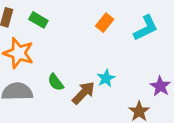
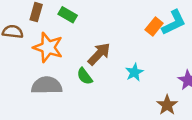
orange rectangle: (105, 23) -> (154, 26), moved
brown arrow: (83, 93) -> (99, 54), moved

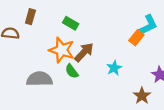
green rectangle: (68, 15) -> (71, 23), moved
orange rectangle: (154, 26) -> (136, 38), moved
orange star: (48, 47) -> (62, 50), moved

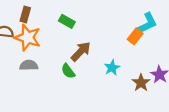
orange star: (62, 50) -> (28, 38), moved
gray semicircle: (39, 79) -> (29, 65), moved, size x0.7
brown star: (142, 96) -> (141, 83), moved

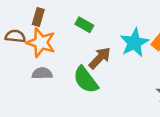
cyan star: (112, 68) -> (134, 43), moved, size x1.6
green semicircle: (68, 71) -> (86, 80), size x1.6

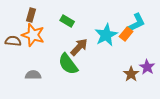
brown semicircle: (15, 36) -> (13, 41), moved
gray semicircle: (42, 73) -> (33, 75), moved

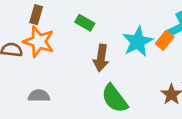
brown arrow: (79, 47) -> (101, 58), turned 144
green semicircle: (68, 64) -> (115, 98), moved

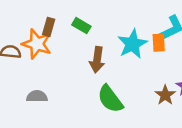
brown rectangle: (36, 15) -> (49, 27), moved
orange rectangle: (165, 40) -> (159, 43), turned -42

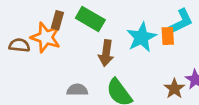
green rectangle: (81, 26) -> (90, 19), size x1.5
gray semicircle: (37, 96) -> (77, 90), moved

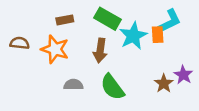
green rectangle: (90, 19) -> (108, 19), moved
brown rectangle: (57, 20) -> (65, 20), moved, turned 63
orange star: (46, 37) -> (55, 49), moved

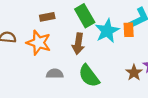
green rectangle: (108, 19) -> (85, 16), turned 30

